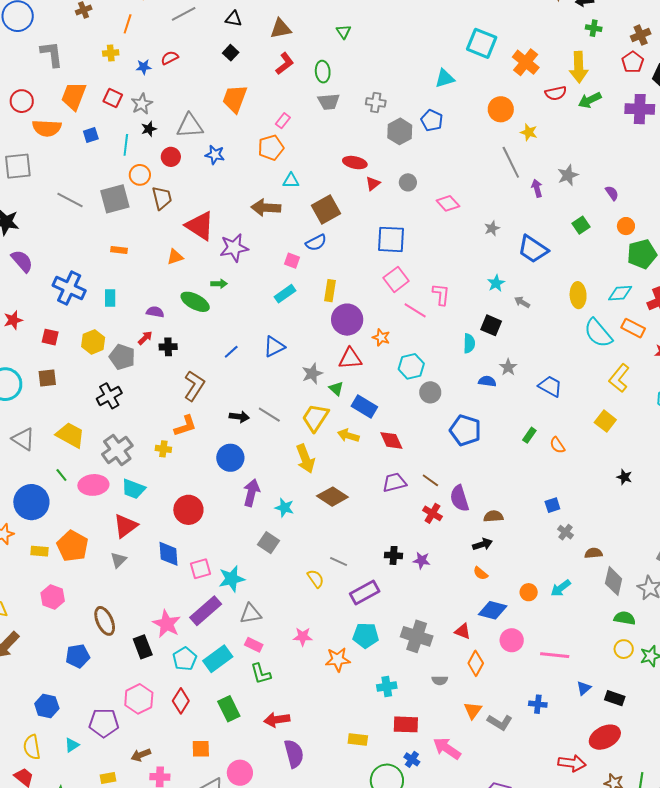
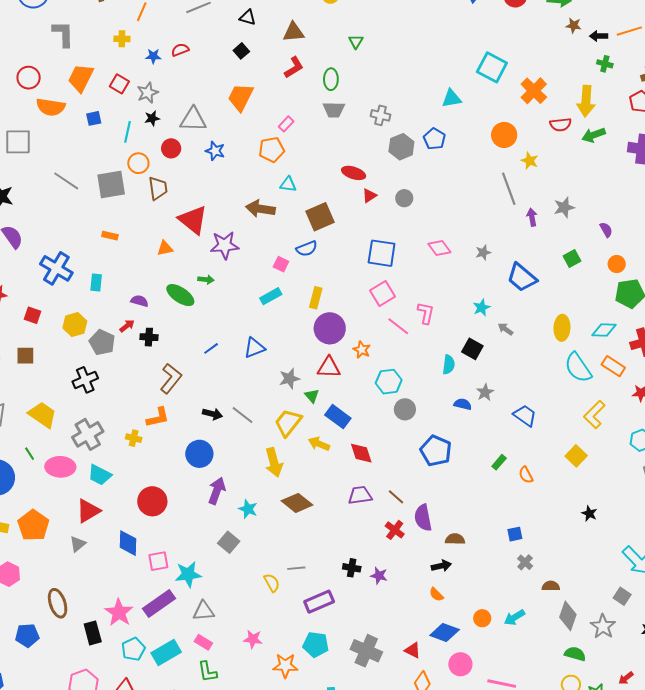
pink diamond: (448, 203) -> (439, 248), moved
gray line: (339, 562) -> (296, 568), turned -36

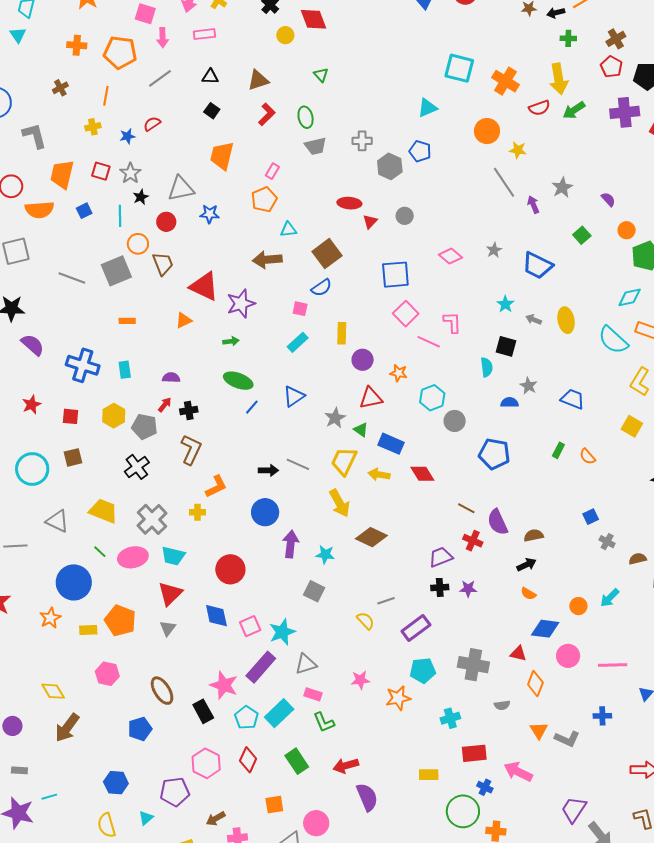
green ellipse: (180, 295) -> (238, 381), moved
purple circle: (330, 328) -> (363, 360), size x0.7
yellow ellipse: (562, 328) -> (566, 320), moved
brown L-shape: (171, 379) -> (191, 450), moved
purple trapezoid: (360, 495) -> (441, 557), moved

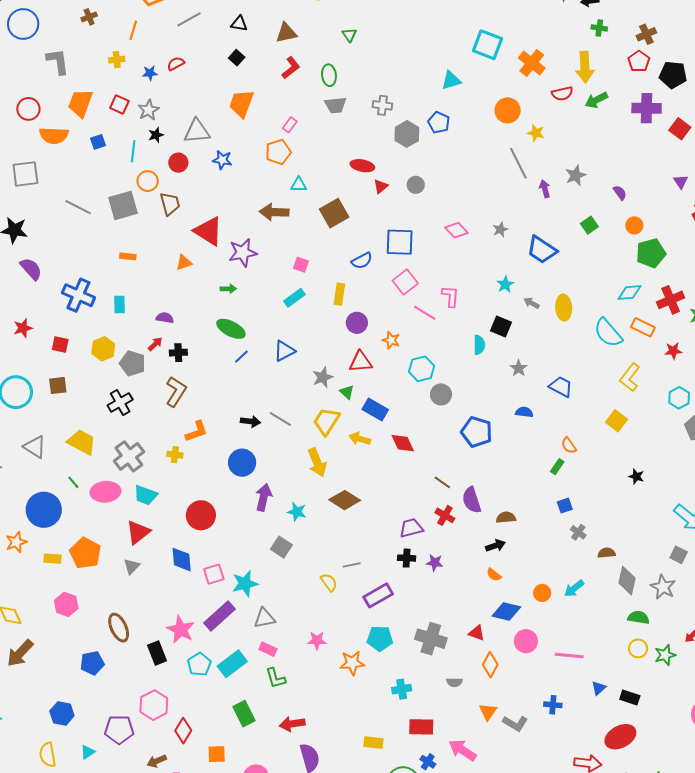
blue semicircle: (321, 288) -> (362, 261), moved
blue semicircle: (510, 402) -> (524, 412), moved
green rectangle: (558, 450) -> (557, 467), moved
red diamond: (248, 760) -> (183, 731), moved

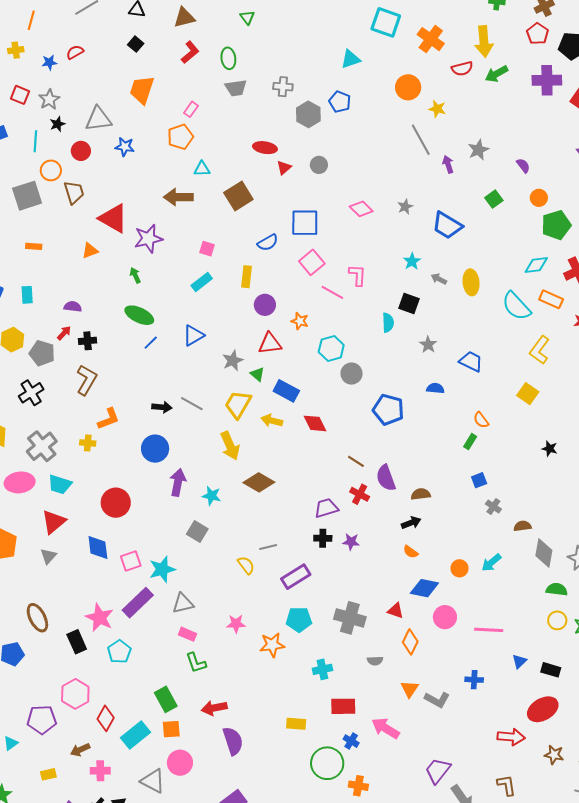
green arrow: (228, 289) -> (135, 275), turned -112
cyan rectangle: (232, 664) -> (136, 735), moved
orange square: (217, 754) -> (171, 729), moved

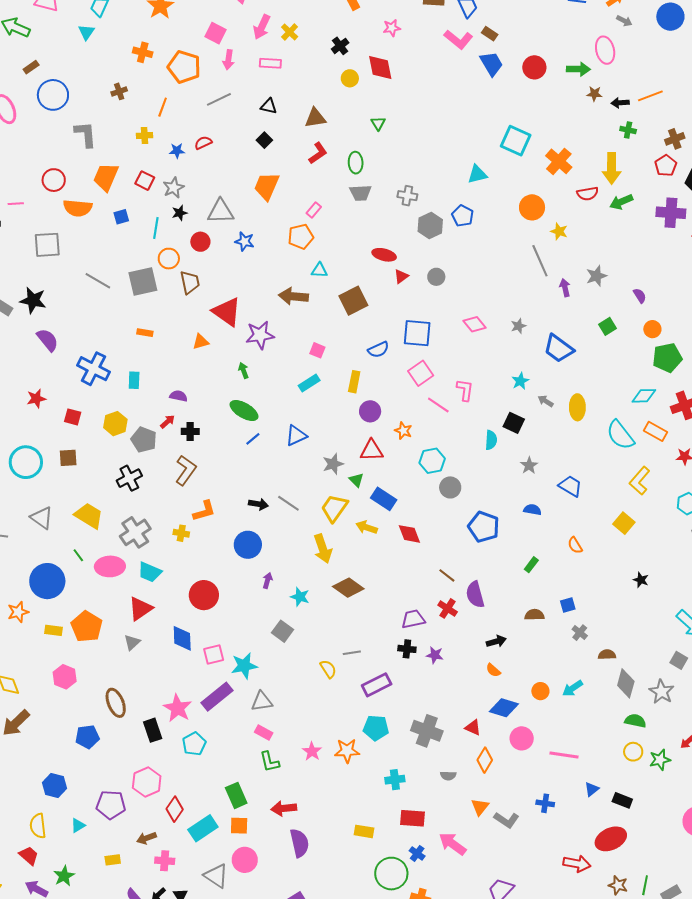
green rectangle: (470, 442) -> (531, 565), moved
purple arrow: (178, 482) -> (267, 581), size x0.6
brown semicircle: (421, 494) -> (534, 615), moved
pink star: (236, 624) -> (312, 751), moved, turned 30

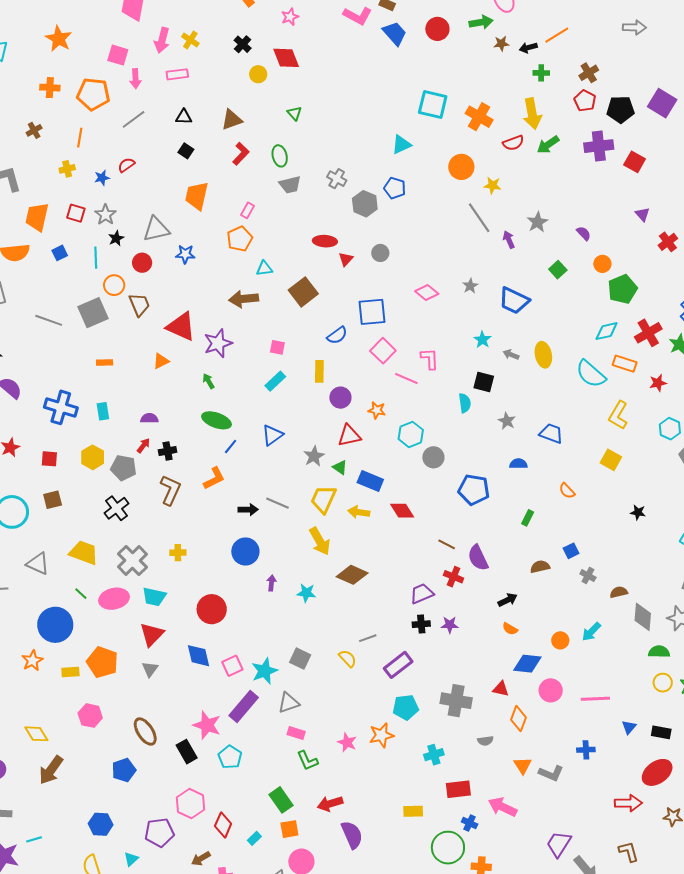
gray cross: (407, 196) -> (337, 179), turned 30
orange L-shape: (204, 511) -> (214, 478), moved
gray square: (283, 631) -> (300, 659), moved
cyan rectangle: (203, 828) -> (254, 838), size x0.5

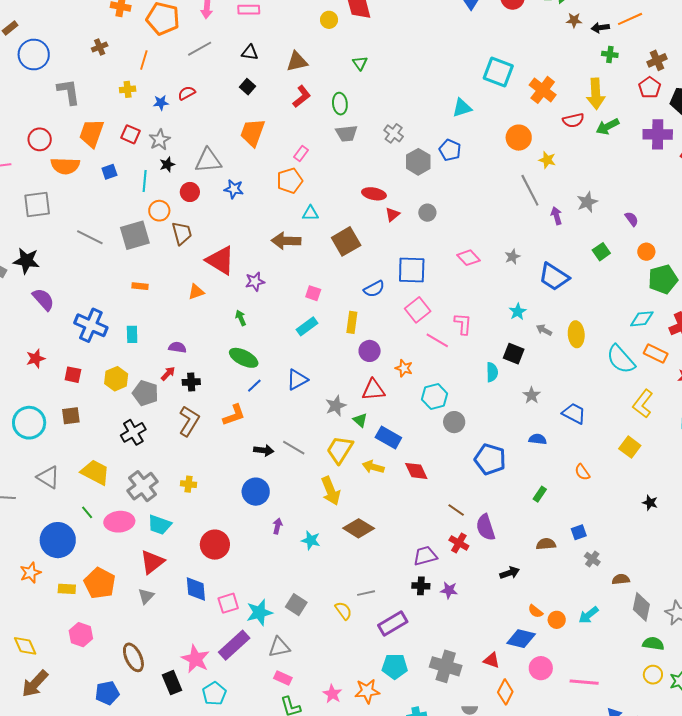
purple star: (218, 343) -> (255, 282), size x0.7
orange semicircle: (510, 629) -> (535, 611), moved

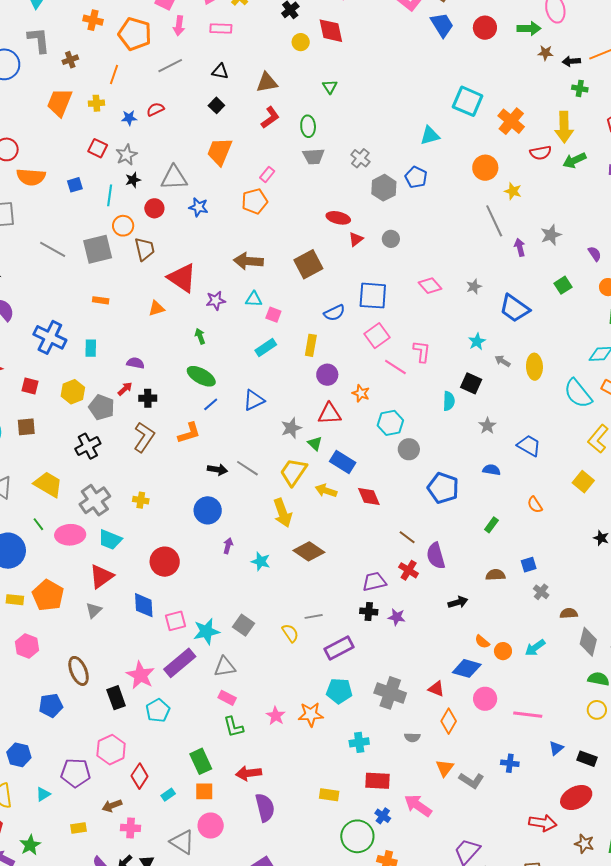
gray L-shape: (69, 92) -> (39, 40), moved
orange trapezoid: (92, 133) -> (59, 102), moved
cyan triangle: (310, 213) -> (254, 299), moved

